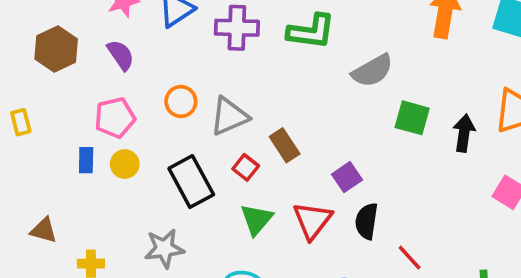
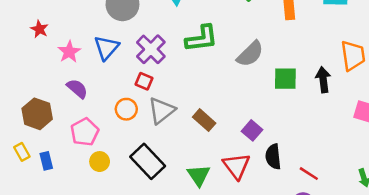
purple cross: (237, 28) -> (151, 49), turned -32
brown hexagon: (56, 49) -> (37, 114), moved
blue rectangle: (86, 160) -> (46, 161), moved
red square: (246, 167) -> (144, 81), moved

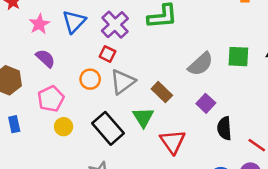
gray semicircle: (250, 54) -> (201, 64), moved
red triangle: (237, 166) -> (173, 142), moved
green triangle: (199, 175) -> (143, 117), moved

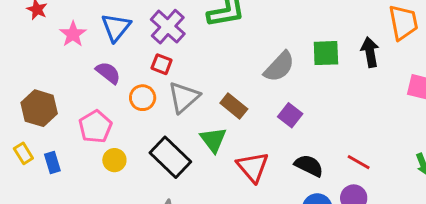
purple semicircle: (45, 58) -> (108, 73), moved
black semicircle: (224, 128) -> (309, 166), moved, turned 125

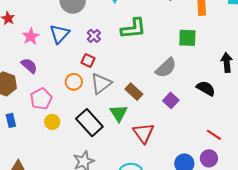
purple cross: (168, 27) -> (94, 36), size x0.6
green square: (326, 53) -> (187, 38), moved
purple semicircle: (108, 73) -> (29, 66), moved
black semicircle: (309, 166) -> (206, 88), moved

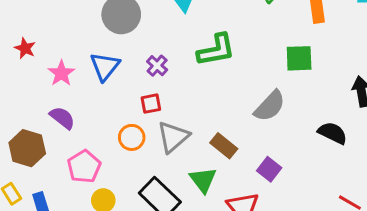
red square: (88, 61) -> (151, 104), turned -32
purple square: (171, 100) -> (269, 169), moved

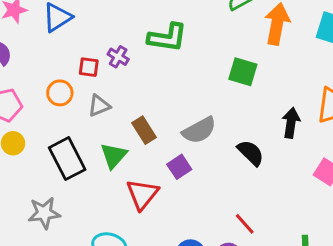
purple cross: (157, 66) -> (118, 57), moved, turned -30
gray semicircle: (270, 106) -> (199, 130), moved
gray triangle: (173, 137) -> (99, 106), size x0.7

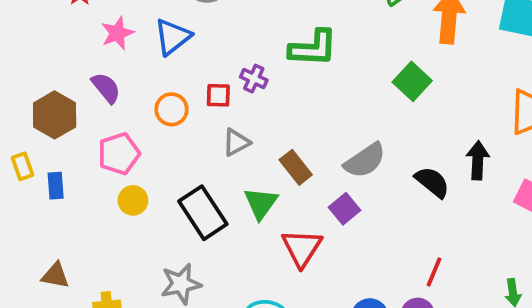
green square: (243, 72) -> (412, 81), turned 32
orange circle: (60, 93) -> (171, 109), moved
black arrow: (291, 123) -> (478, 160), moved
red line: (245, 224) -> (434, 272), turned 70

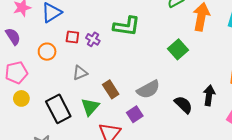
red square: (218, 95) -> (72, 37), moved

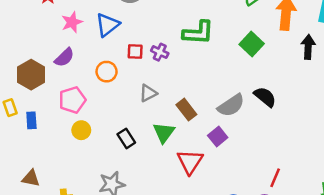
purple semicircle: (13, 36) -> (64, 57), turned 84
green square: (178, 49) -> (252, 44), moved
black arrow: (209, 95) -> (308, 47), moved
black semicircle: (183, 105) -> (265, 97), moved
black rectangle: (58, 109) -> (126, 138), size x0.6

